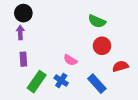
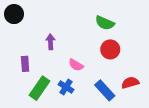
black circle: (23, 13) -> (14, 14), moved
purple arrow: (20, 33) -> (51, 42), moved
red semicircle: (120, 66) -> (130, 83), moved

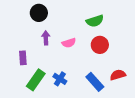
black circle: (14, 14) -> (39, 13), moved
green semicircle: (105, 23) -> (95, 21), turned -42
pink semicircle: (76, 65) -> (69, 43), moved, turned -48

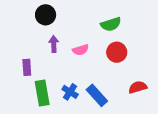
green rectangle: (36, 80) -> (42, 93), turned -45
blue rectangle: (95, 82) -> (97, 95), moved

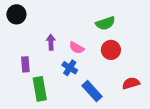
black circle: (46, 15) -> (16, 14), moved
pink semicircle: (81, 50) -> (76, 48), turned 48
blue cross: (70, 92) -> (70, 68), moved

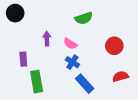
green semicircle: (105, 23) -> (84, 18), moved
red circle: (111, 50) -> (114, 46), moved
blue cross: (70, 68) -> (72, 62), moved

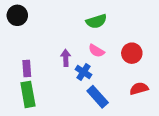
purple arrow: (47, 39) -> (66, 58), moved
pink semicircle: (70, 44) -> (96, 51), moved
green rectangle: (37, 82) -> (28, 94), moved

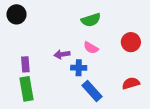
red circle: (132, 53) -> (131, 42), moved
purple arrow: (66, 58) -> (62, 54), turned -96
blue cross: (83, 72) -> (79, 68), turned -32

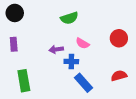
green semicircle: (91, 20) -> (69, 18), moved
purple rectangle: (25, 64) -> (14, 44), moved

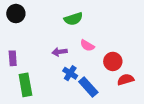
red circle: (119, 38) -> (113, 61), moved
purple rectangle: (14, 44) -> (13, 58), moved
blue cross: (71, 62) -> (70, 73), moved, turned 32

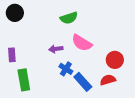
pink semicircle: (87, 45) -> (82, 43), size x1.5
red circle: (113, 61) -> (115, 60), moved
red semicircle: (126, 80) -> (108, 80), moved

